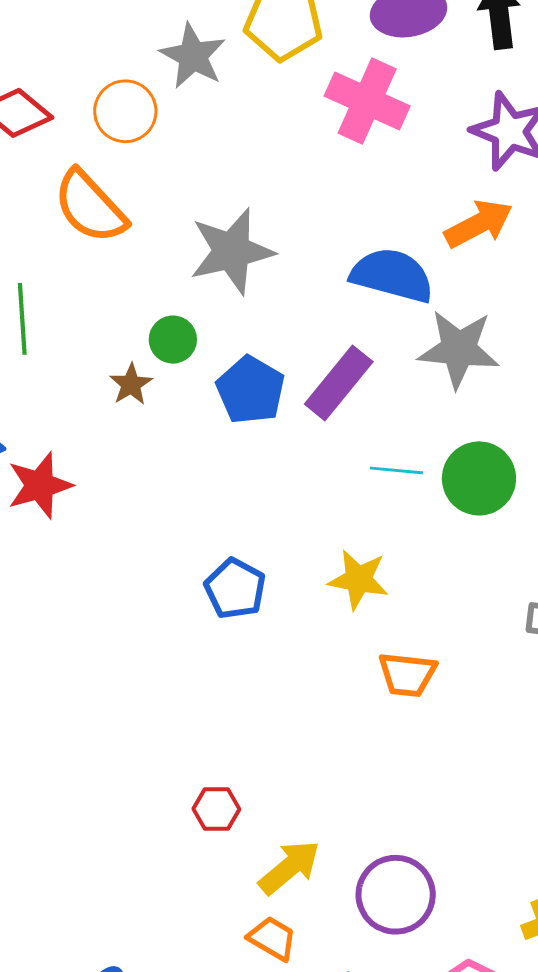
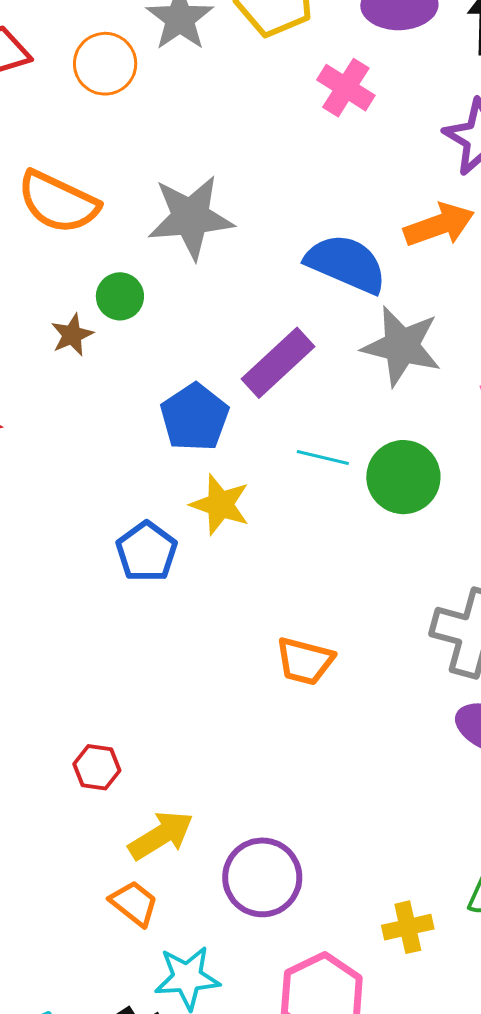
pink cross: (367, 101) -> (346, 88), size x0.7
orange semicircle: (90, 207) -> (58, 202), moved, turned -30
blue pentagon: (251, 390) -> (195, 417), moved
yellow star: (358, 579) -> (220, 505), moved

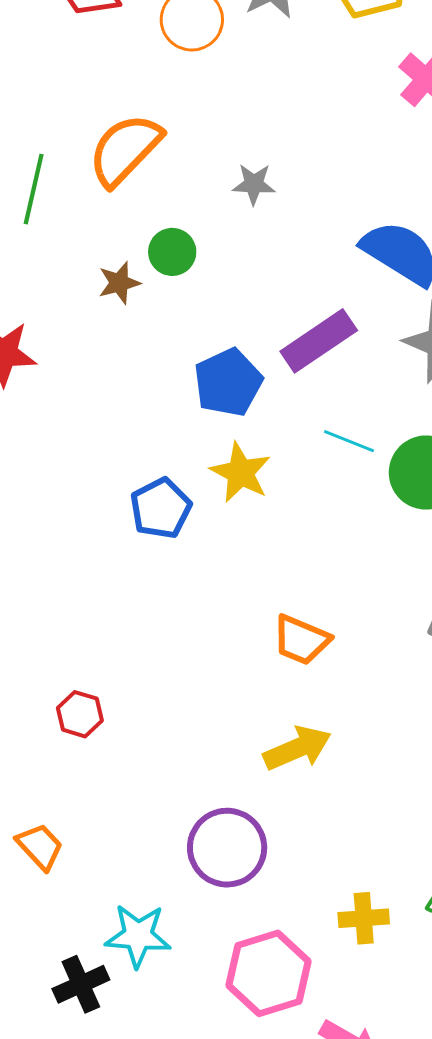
orange semicircle: (58, 202) -> (125, 150), turned 100
gray star: (191, 217) -> (254, 184), size x0.5
yellow arrow: (161, 835) -> (297, 748), moved
orange trapezoid: (134, 903) -> (40, 846), moved

